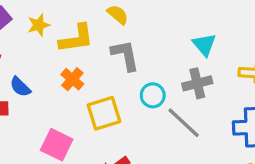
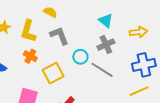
yellow L-shape: (76, 39) -> (28, 31), turned 125

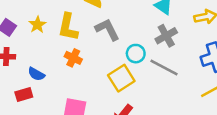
yellow square: (53, 73) -> (121, 78), moved

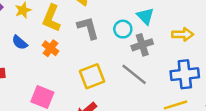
cyan circle: (136, 54) -> (123, 29), moved
blue semicircle: (36, 74) -> (20, 42), moved

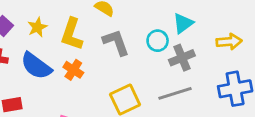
cyan triangle: (145, 16) -> (183, 23), turned 42
blue semicircle: (20, 42) -> (36, 66), size x1.6
gray line: (134, 74) -> (175, 93), turned -52

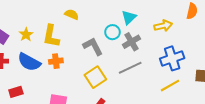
gray L-shape: (116, 42) -> (93, 46), moved
orange cross: (73, 70) -> (56, 61), turned -32

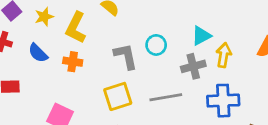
cyan triangle: (129, 17) -> (201, 36), moved
yellow arrow: (163, 26) -> (224, 55), turned -84
gray cross: (131, 42) -> (193, 66), moved
blue semicircle: (29, 62) -> (38, 53), size x0.7

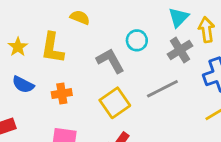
orange cross: (73, 62) -> (62, 94), moved

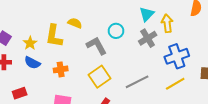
yellow semicircle: (80, 17) -> (75, 23), moved
yellow star: (18, 47) -> (30, 43), moved
gray line: (162, 89) -> (137, 82), moved

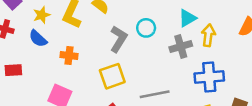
gray L-shape: (96, 46) -> (119, 39), turned 45

